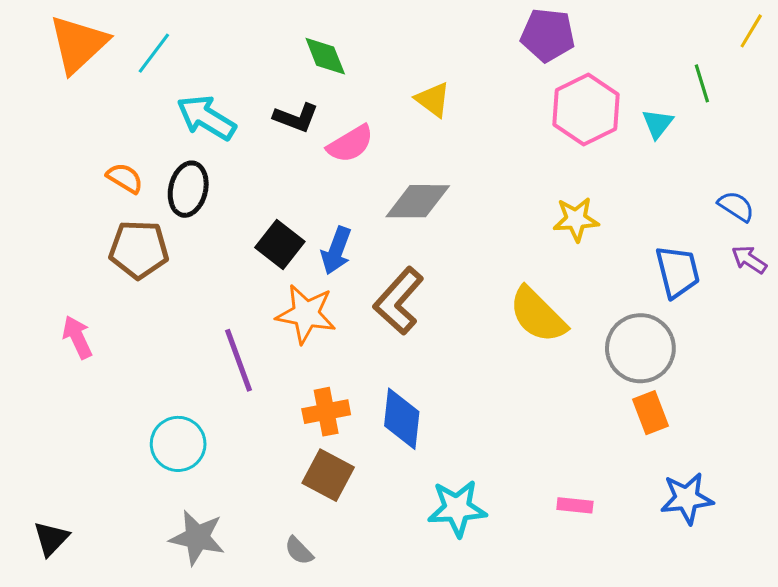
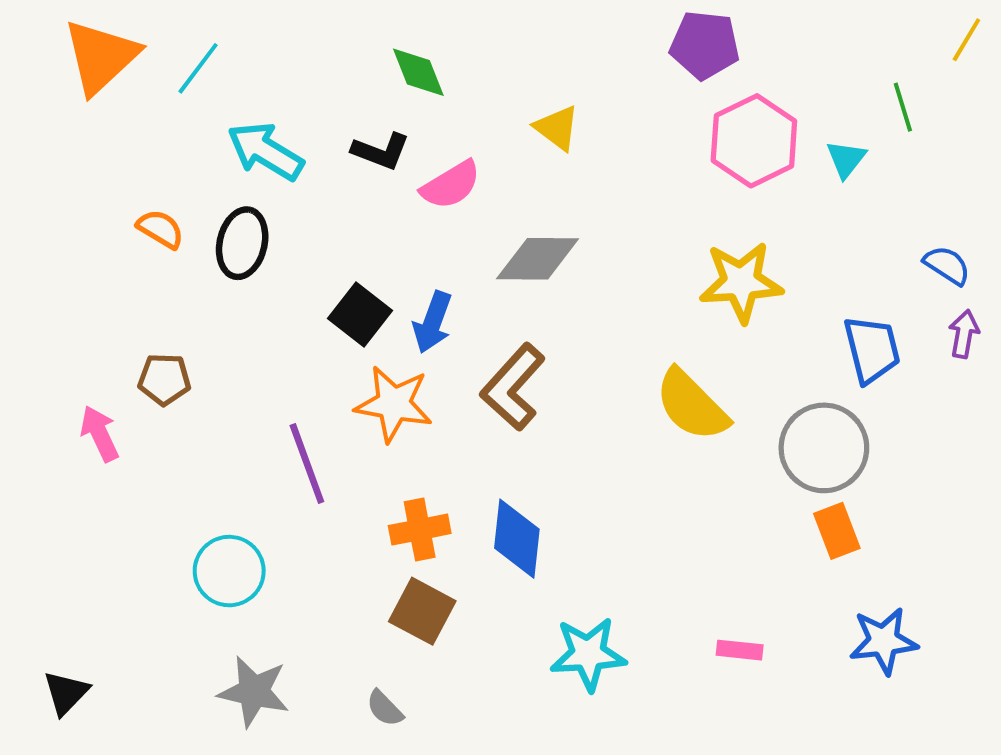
yellow star: (576, 219) -> (741, 282), size x1.4
brown pentagon: (139, 250) -> (164, 379), moved, size x0.7
purple arrow: (749, 260) -> (964, 334), turned 66

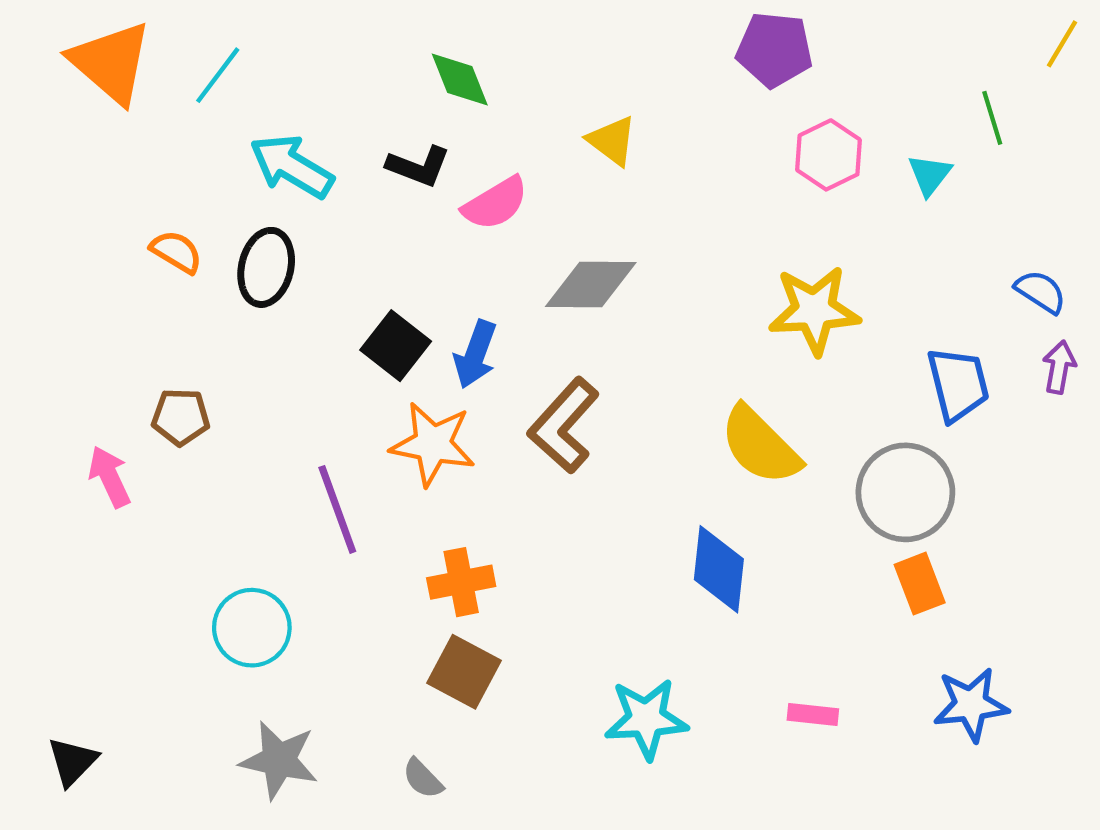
orange triangle: (101, 57) -> (111, 62), turned -36
pink hexagon: (754, 141) -> (828, 155), size x0.7
blue diamond: (517, 539) -> (719, 569), moved

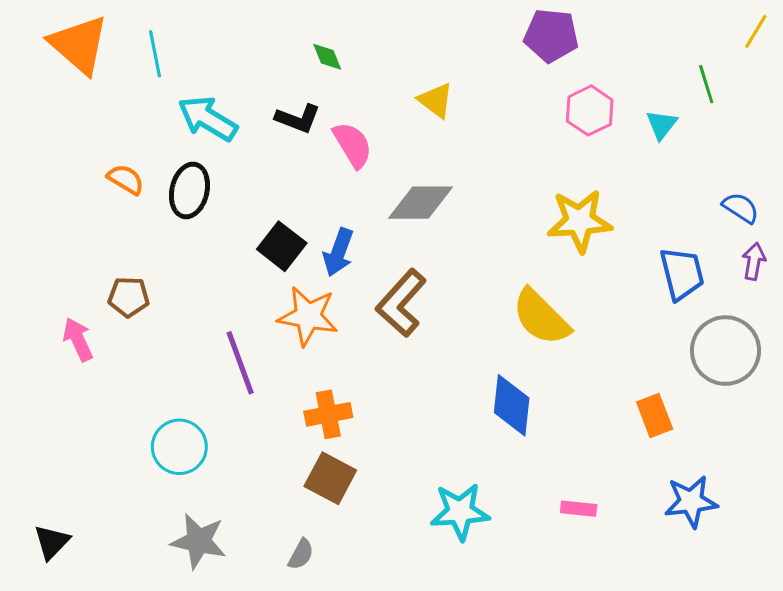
cyan line: (218, 75) -> (155, 54), turned -48
green diamond: (460, 79) -> (327, 57), size x0.7
pink semicircle: (495, 203) -> (353, 145), turned -90
gray circle: (905, 492) -> (725, 351), moved
gray semicircle: (423, 779) -> (301, 554), turned -108

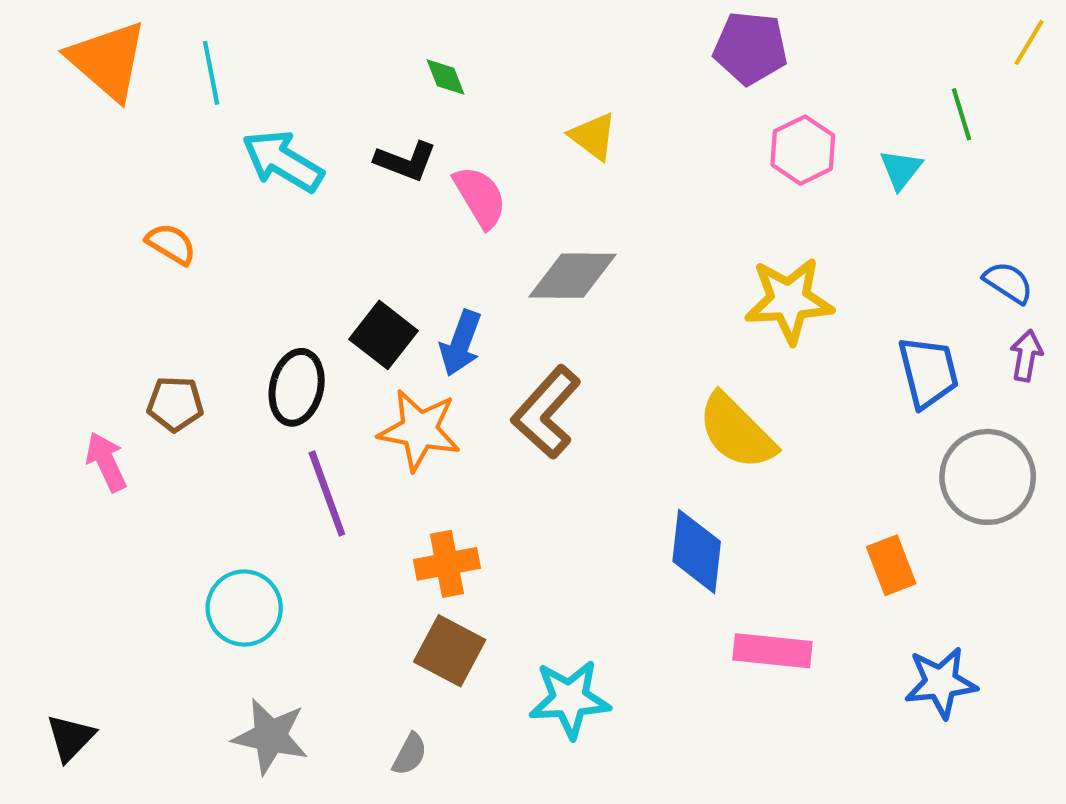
black ellipse: (189, 190) -> (297, 387), moved
pink rectangle: (579, 509) -> (772, 651), moved, size x1.6
cyan star: (460, 512) -> (570, 699), moved

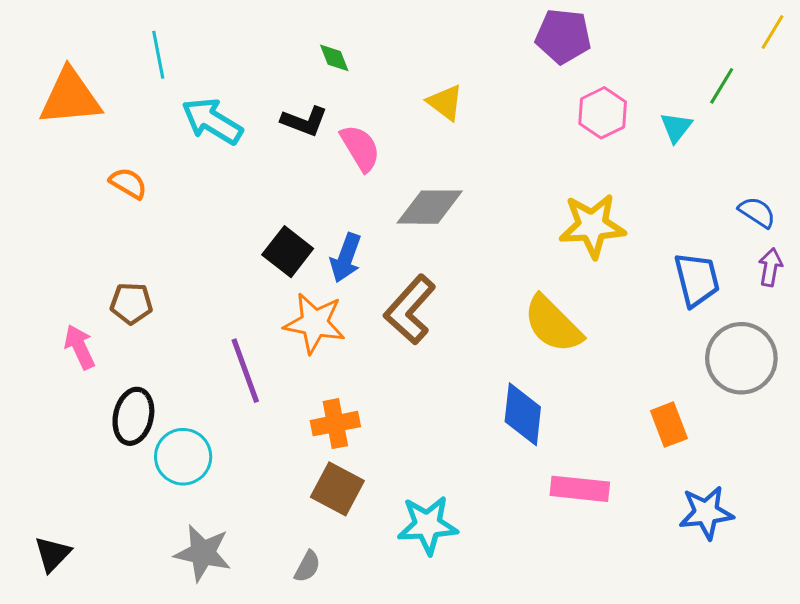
orange triangle: (108, 60) -> (70, 97), moved, turned -46
green line: (961, 114) -> (722, 86), turned 48
black ellipse: (297, 387) -> (133, 416), moved

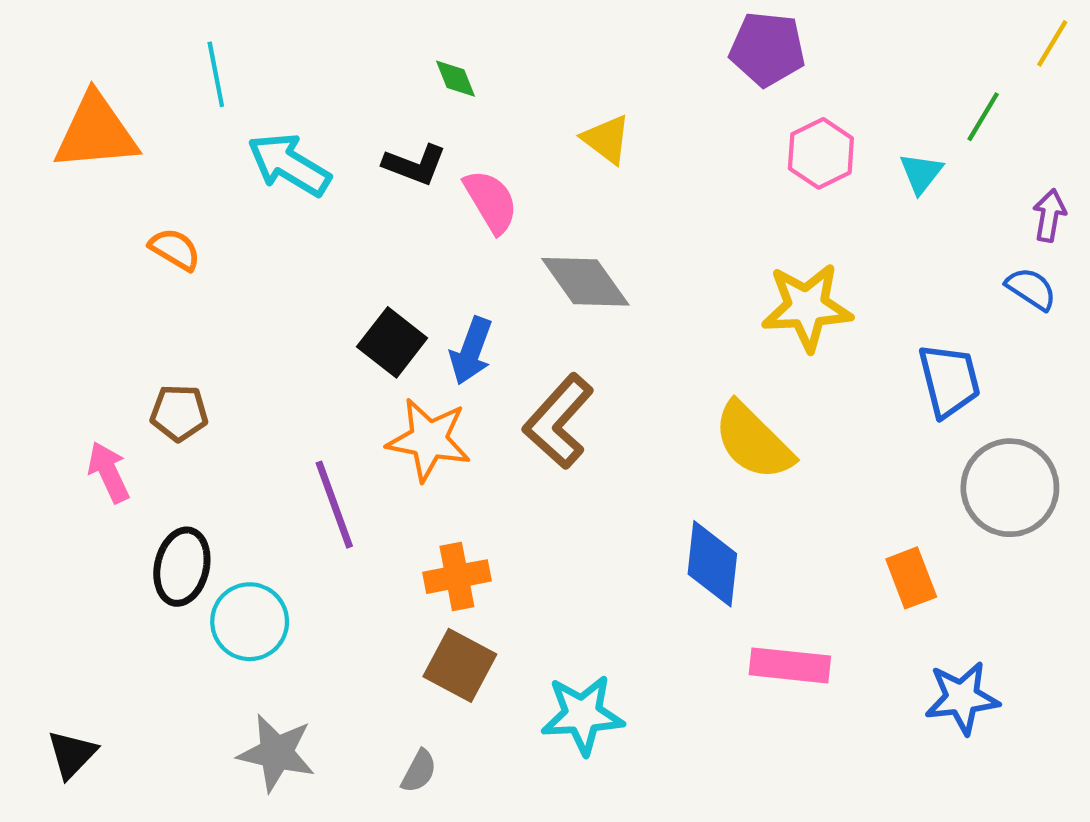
gray diamond: (430, 207) -> (585, 282), turned 54
purple arrow: (770, 267) -> (1049, 215), moved

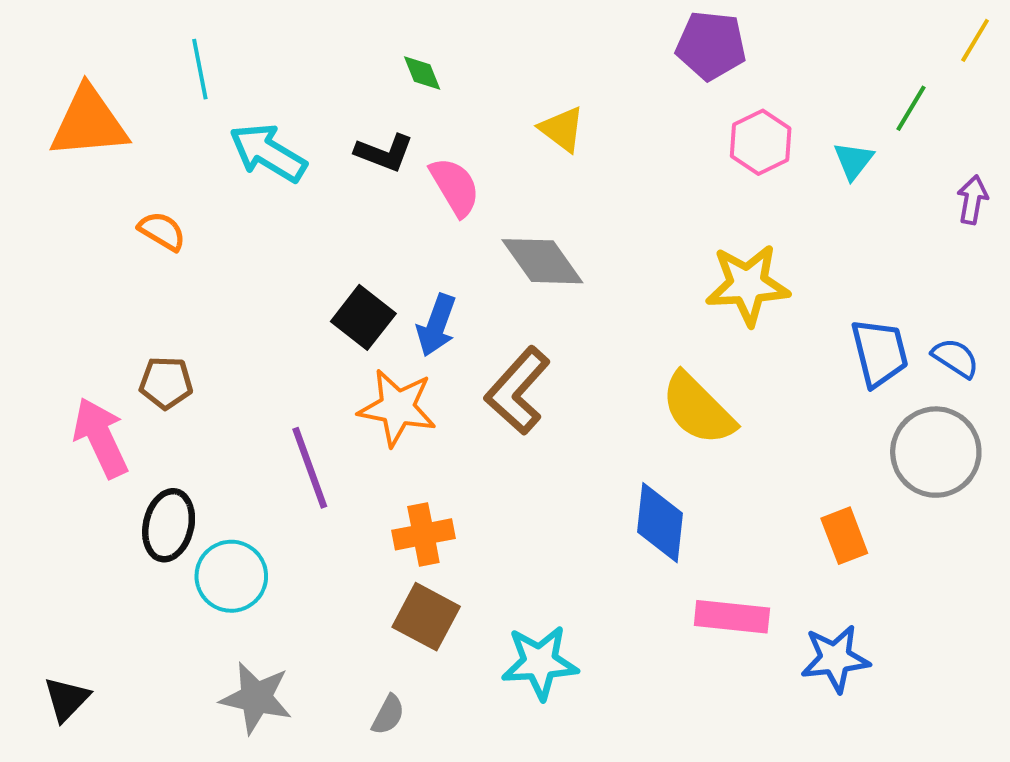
blue semicircle: (1031, 289) -> (955, 358), moved
pink arrow: (109, 472) -> (101, 438), size x1.4
blue star: (962, 698) -> (835, 659), moved

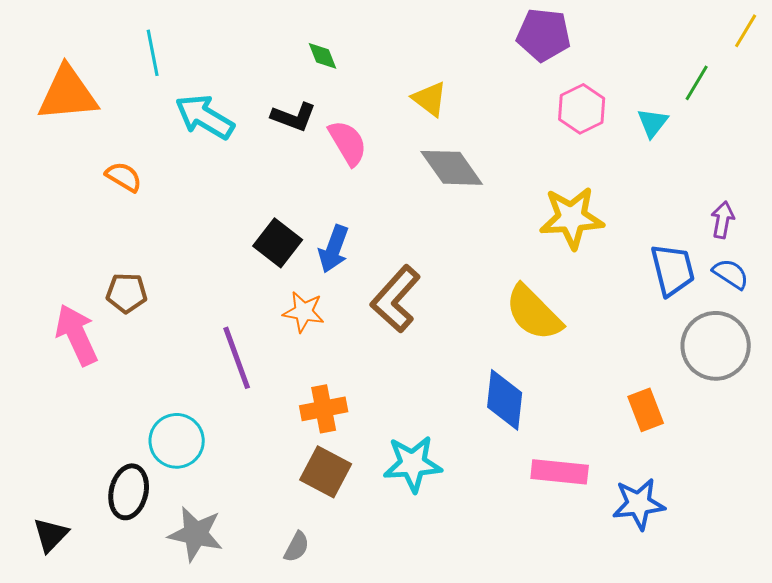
purple arrow: (972, 200) -> (723, 220), moved
gray diamond: (542, 261) -> (452, 168), moved
orange star: (397, 408) -> (304, 312), size x0.7
black ellipse: (169, 525) -> (129, 492), moved
cyan star: (540, 662) -> (413, 464), moved

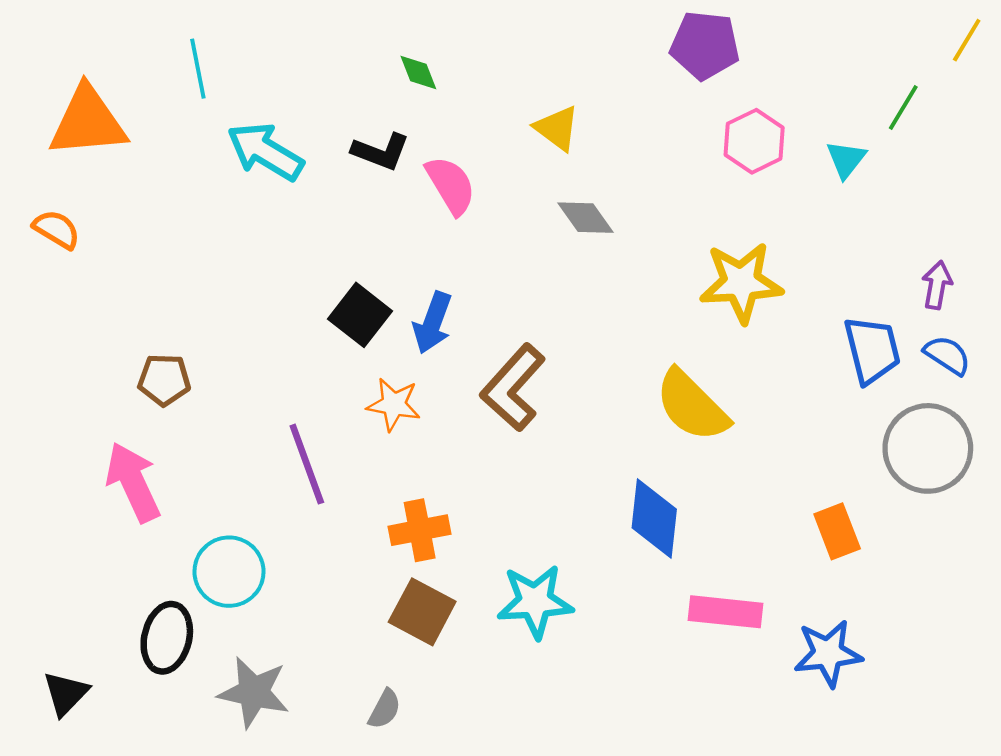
gray diamond: (452, 168) -> (586, 218), size x0.7
orange semicircle: (124, 177) -> (57, 229), moved
pink arrow: (77, 335) -> (133, 482), moved

